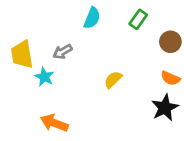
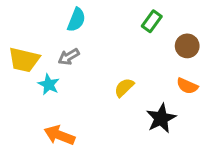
cyan semicircle: (92, 18) -> (76, 20), moved
yellow trapezoid: (22, 54) -> (24, 60), turned -68
black star: (165, 108) -> (161, 118), moved

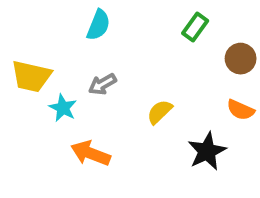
gray arrow: (69, 57) -> (102, 84), moved
orange arrow: (59, 135) -> (91, 153), moved

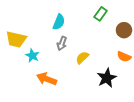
cyan semicircle: (98, 25) -> (59, 22), moved
gray arrow: (102, 84) -> (62, 43), moved, turned -40

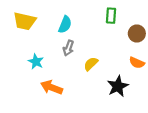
green rectangle: (101, 14) -> (111, 16), turned -32
yellow trapezoid: (16, 39) -> (25, 21), moved

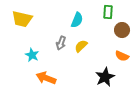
green rectangle: (111, 16) -> (108, 12), moved
cyan semicircle: (65, 25) -> (77, 20), moved
yellow semicircle: (91, 64) -> (81, 46), moved

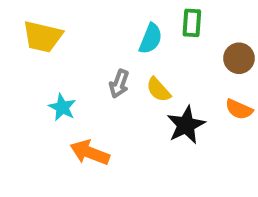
green rectangle: (108, 12) -> (192, 23), moved
yellow semicircle: (81, 46) -> (158, 90), turned -88
black star: (105, 77) -> (186, 125), moved

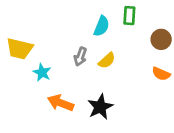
yellow trapezoid: (43, 37) -> (20, 49), moved
yellow semicircle: (158, 90) -> (107, 61), turned -90
black star: (186, 125) -> (100, 107), moved

